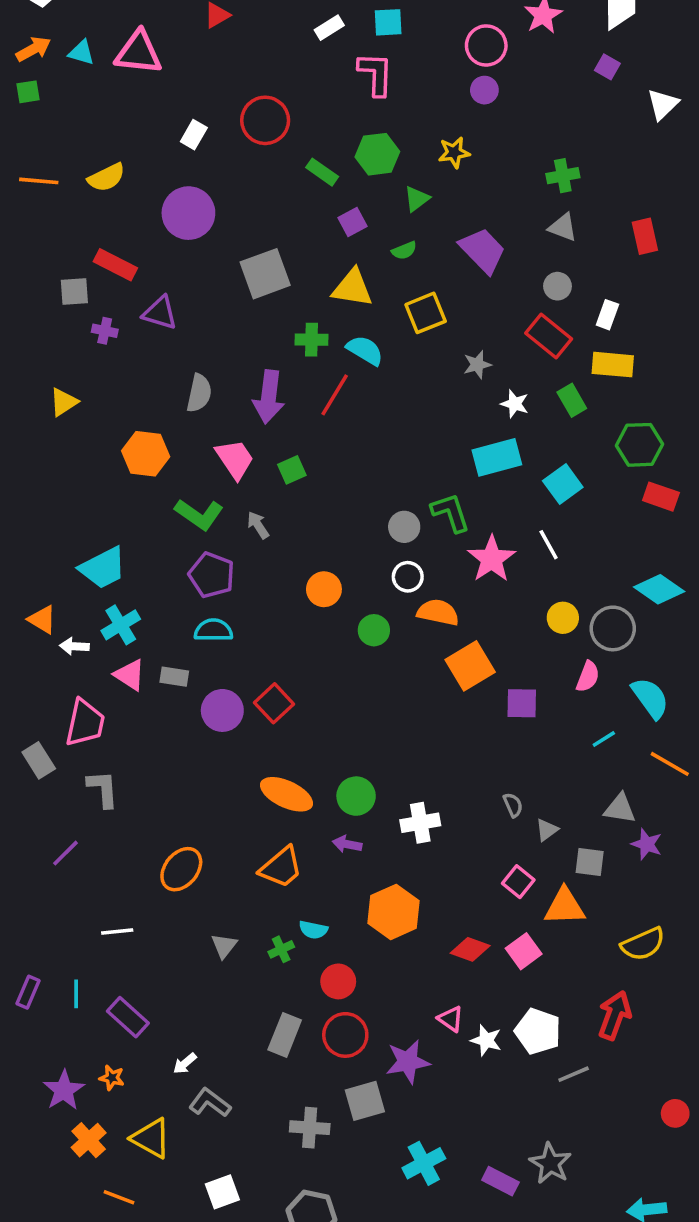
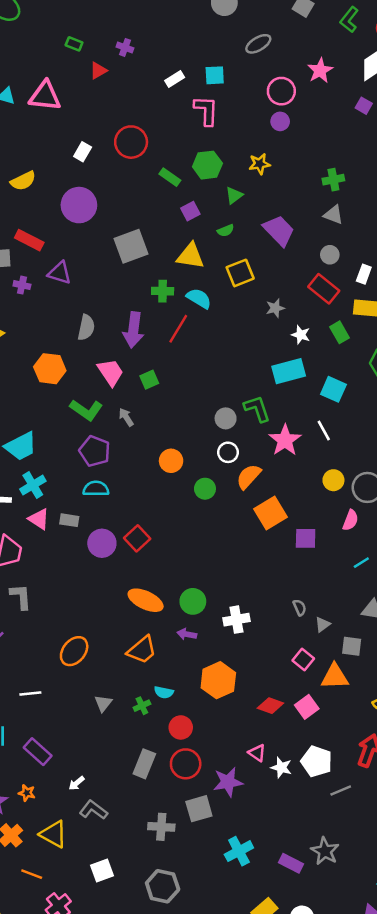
cyan square: (563, 484) -> (333, 389), turned -30
orange semicircle: (438, 612) -> (249, 477), turned -60

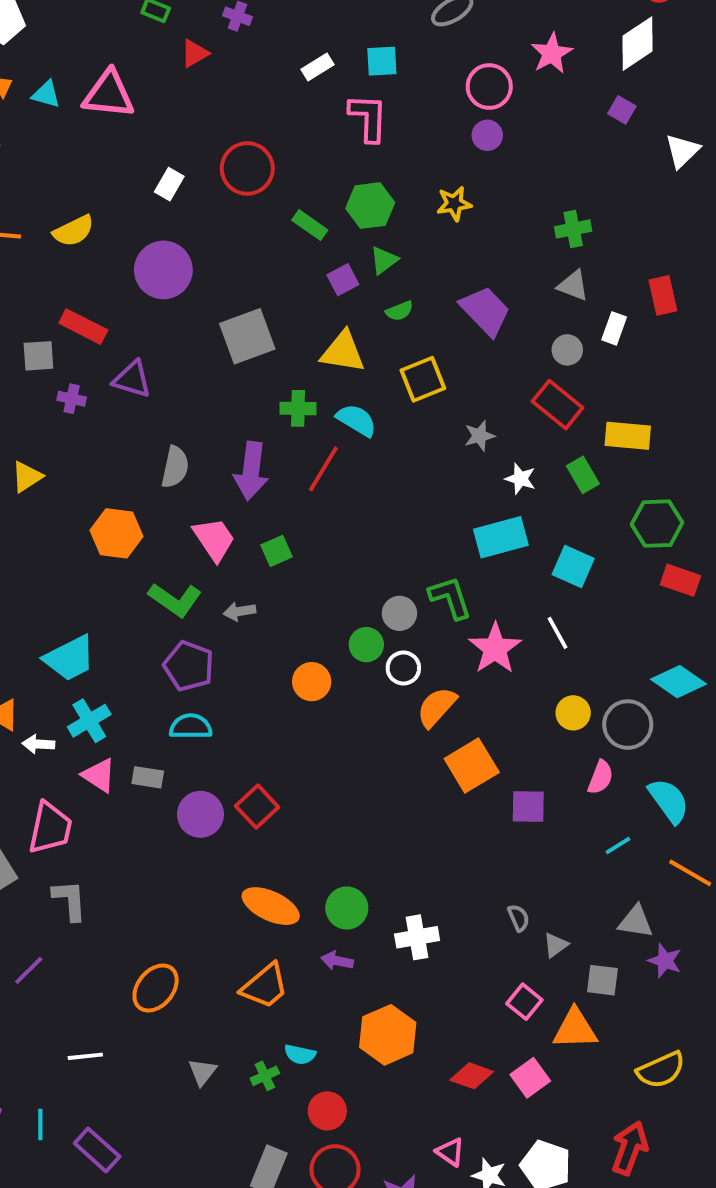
green triangle: (234, 195) -> (384, 260), moved
white rectangle: (364, 274) -> (614, 328), moved
gray arrow: (126, 417) -> (239, 611), turned -66
green circle: (205, 489) -> (366, 645), moved

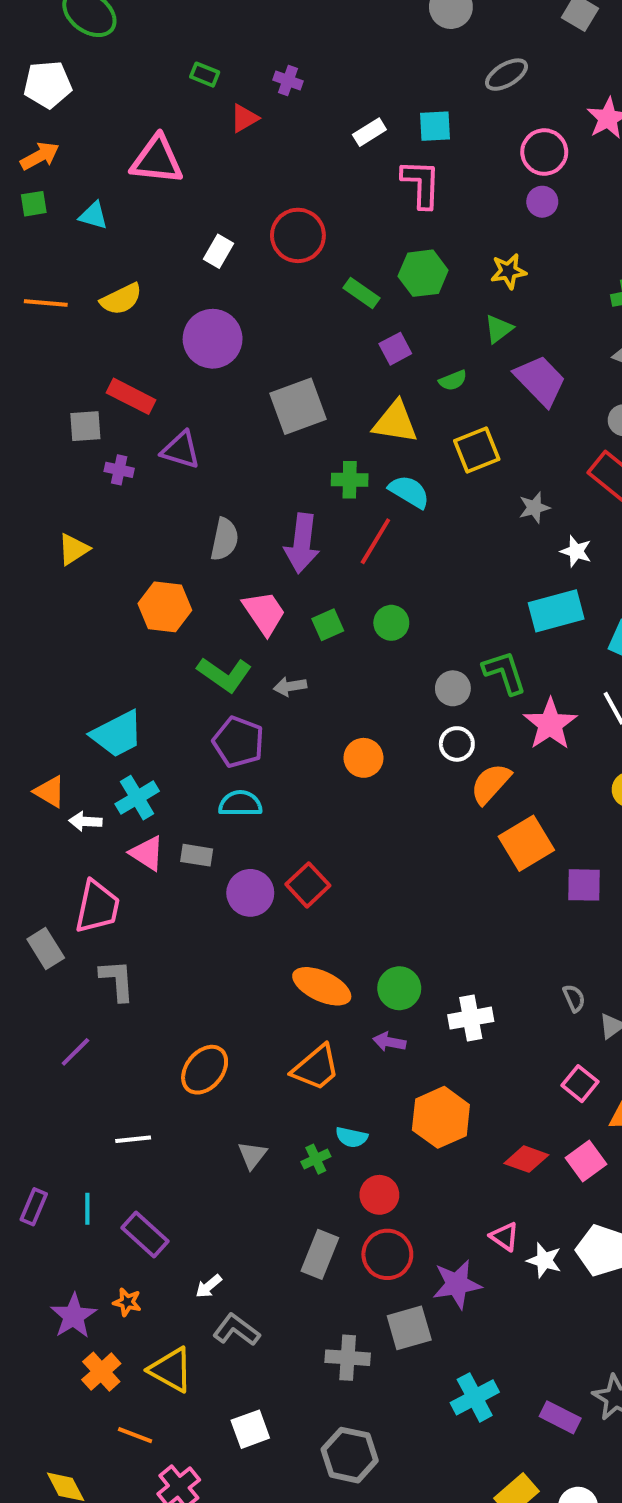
cyan triangle: (46, 94) -> (93, 216), moved
green triangle: (384, 260) -> (499, 329), moved
green circle: (366, 645) -> (391, 623), moved

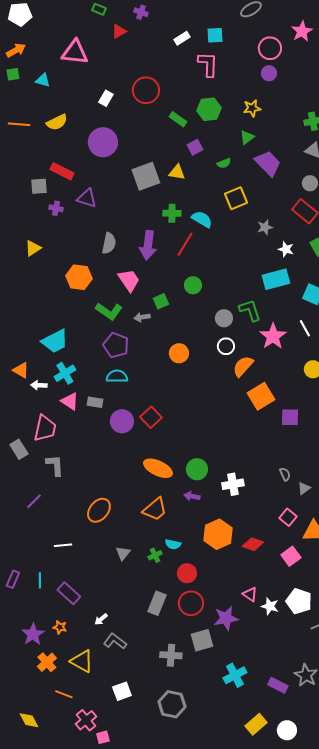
yellow triangle: (395, 422) -> (177, 172), moved, size x0.7
green square: (328, 625) -> (161, 301), moved
red diamond: (526, 1159) -> (253, 544), moved

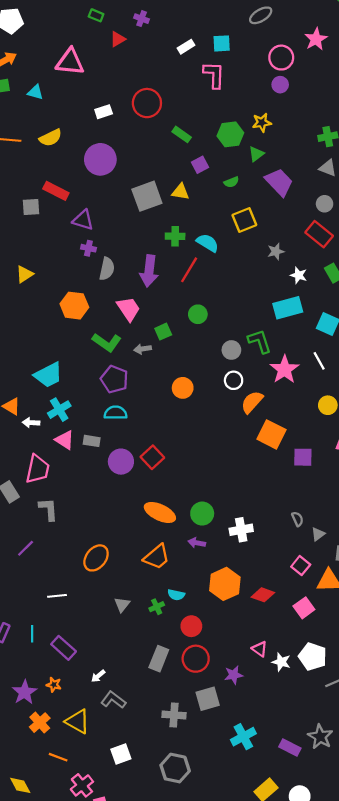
white rectangle: (106, 98) -> (104, 112), turned 42
green hexagon: (209, 109) -> (230, 134), moved
purple cross: (56, 208) -> (88, 248), moved
orange square: (261, 396) -> (271, 434), turned -32
purple star: (226, 618) -> (234, 675), size x0.7

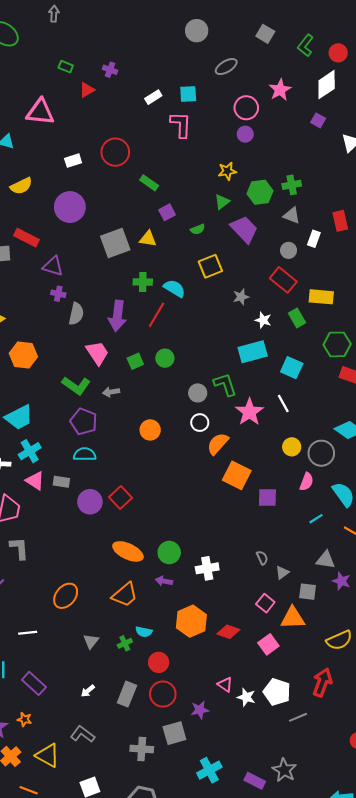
green hexagon: (230, 134) -> (260, 192), moved
orange hexagon: (74, 306) -> (23, 355), moved
green square: (163, 332) -> (135, 361), moved
white arrow: (98, 676) -> (88, 691), moved

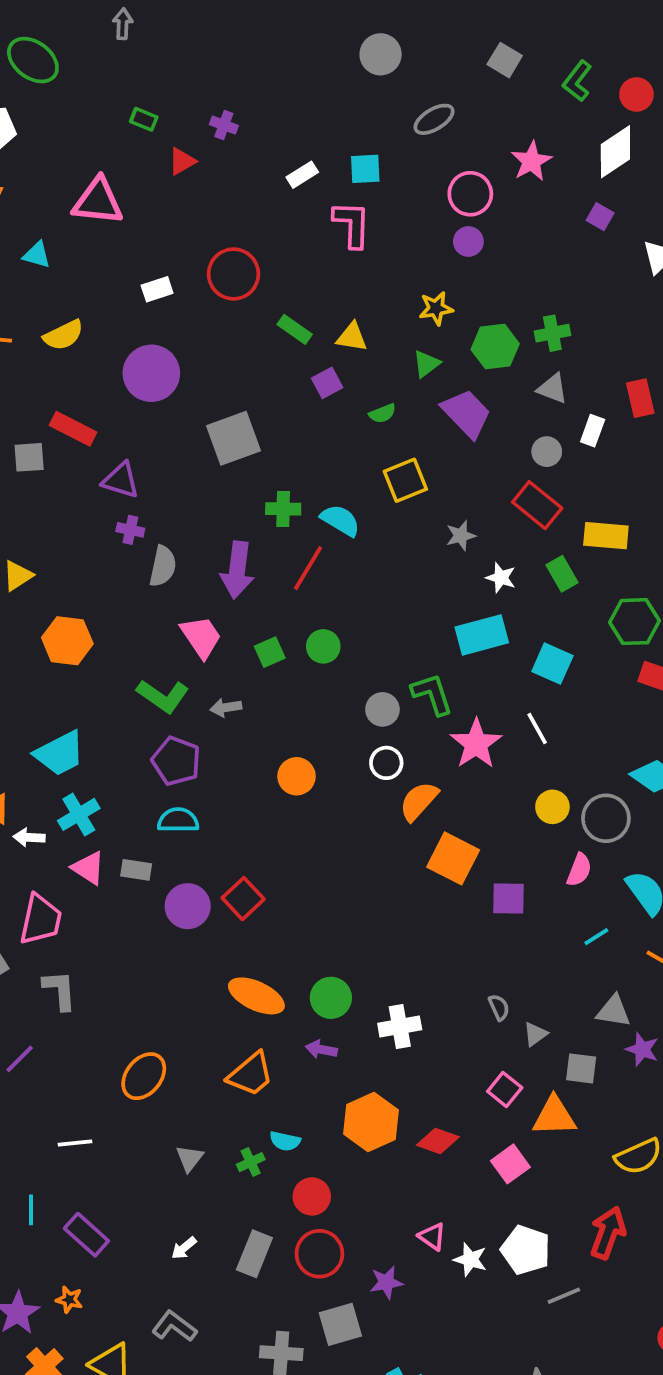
yellow triangle: (148, 239) -> (352, 337), moved

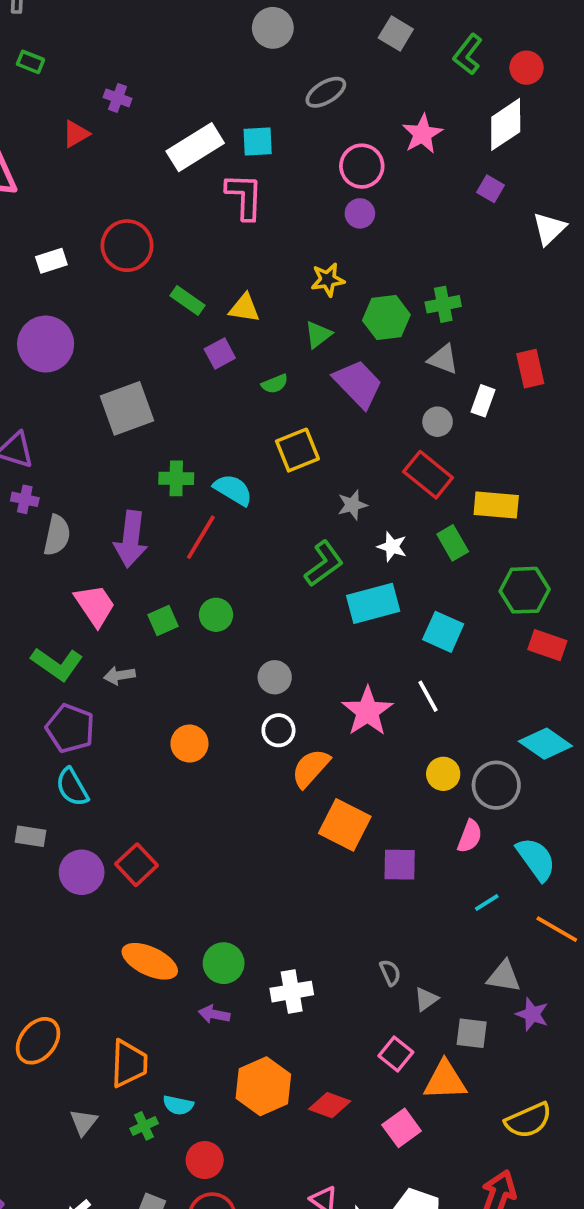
green rectangle: (144, 119) -> (30, 62), moved
white rectangle: (302, 175) -> (195, 147), size x1.8
green L-shape: (432, 694) -> (324, 564), moved, turned 72
cyan semicircle: (178, 820) -> (72, 787), turned -120
orange trapezoid: (251, 1074) -> (129, 1063), moved, turned -48

